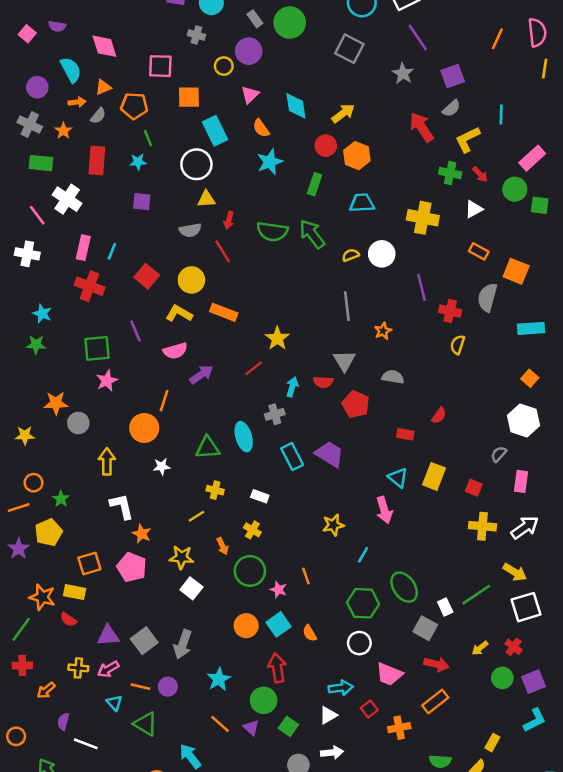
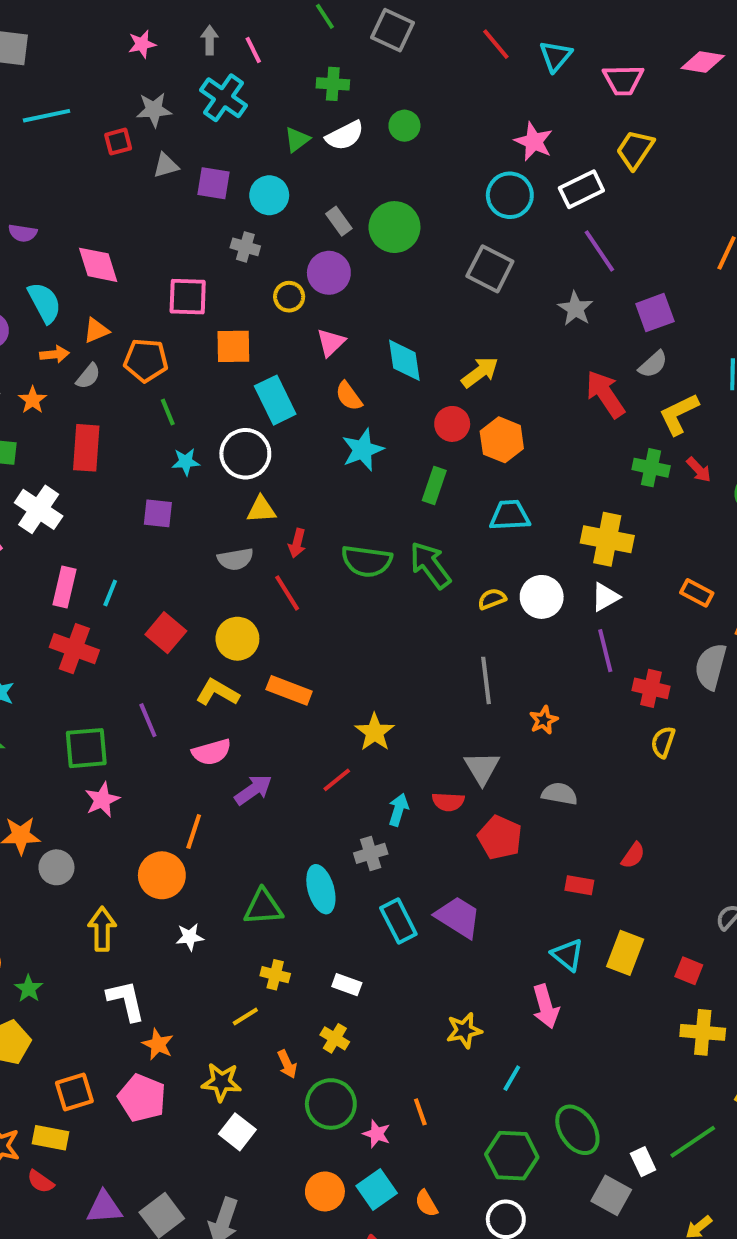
cyan star: (138, 162) -> (186, 462), moved
white triangle: (474, 209) -> (605, 597), moved

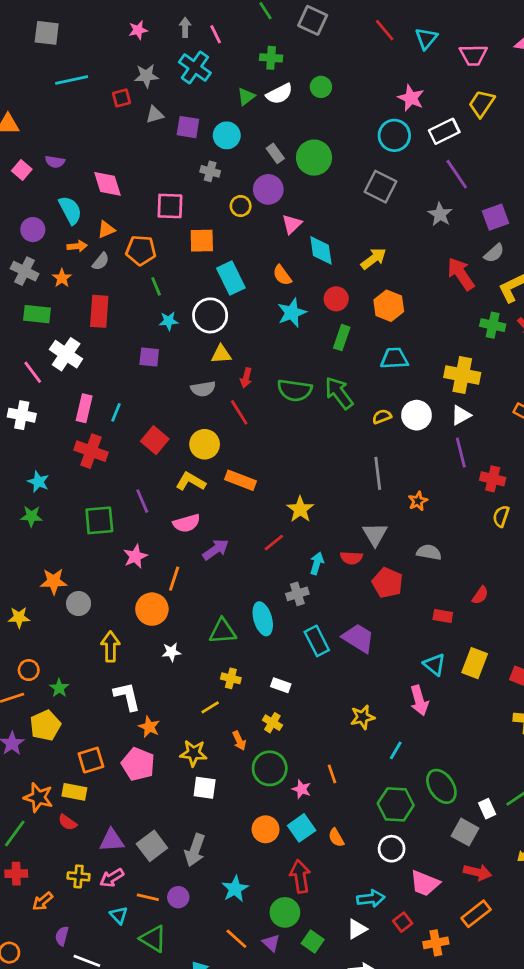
pink triangle: (331, 342) -> (292, 224), moved
red circle: (452, 424) -> (336, 299), moved
pink star: (102, 800) -> (135, 556), moved
white square: (237, 1132) -> (205, 788), turned -30

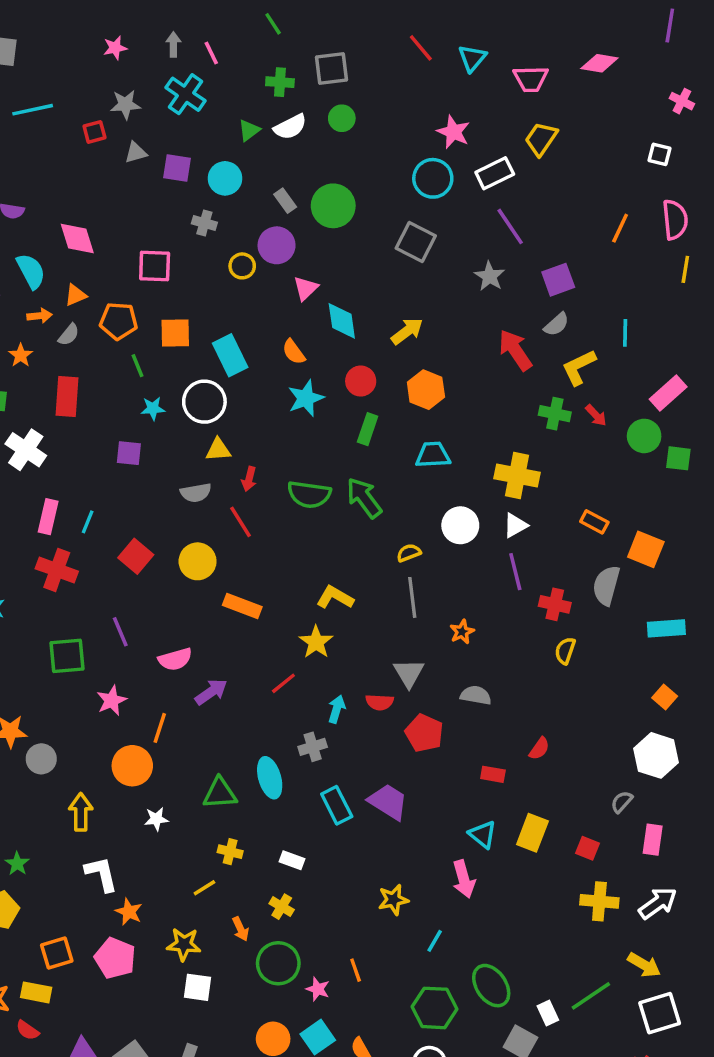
gray square: (313, 20) -> (331, 68), moved, turned -32
orange square: (202, 241) -> (175, 333), moved
yellow semicircle: (382, 417) -> (409, 553), moved
yellow L-shape: (191, 482) -> (335, 597), moved

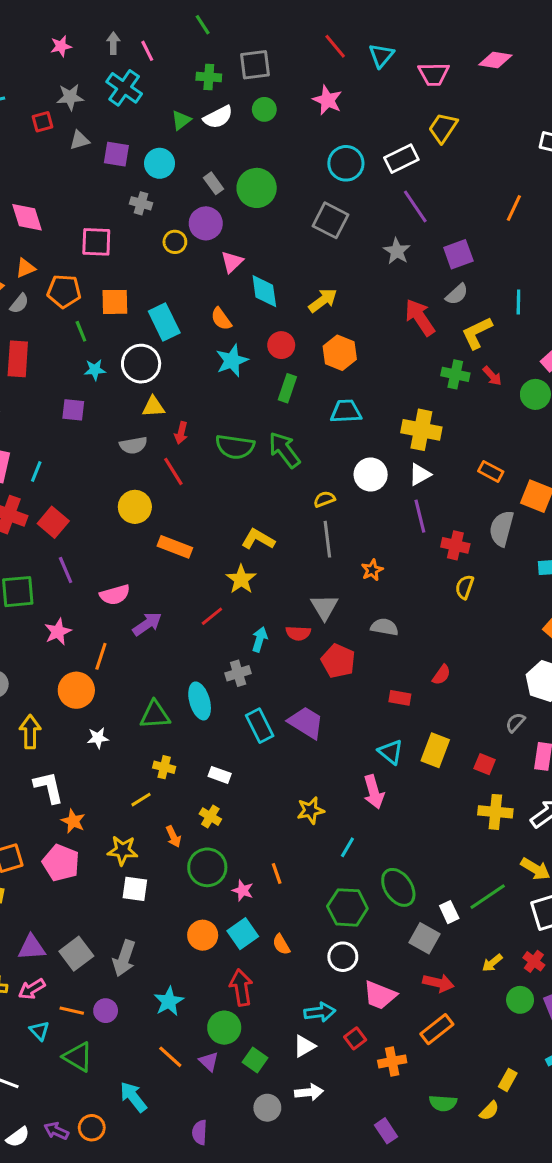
pink star: (453, 132) -> (327, 100), moved
red square: (136, 556) -> (53, 522), moved

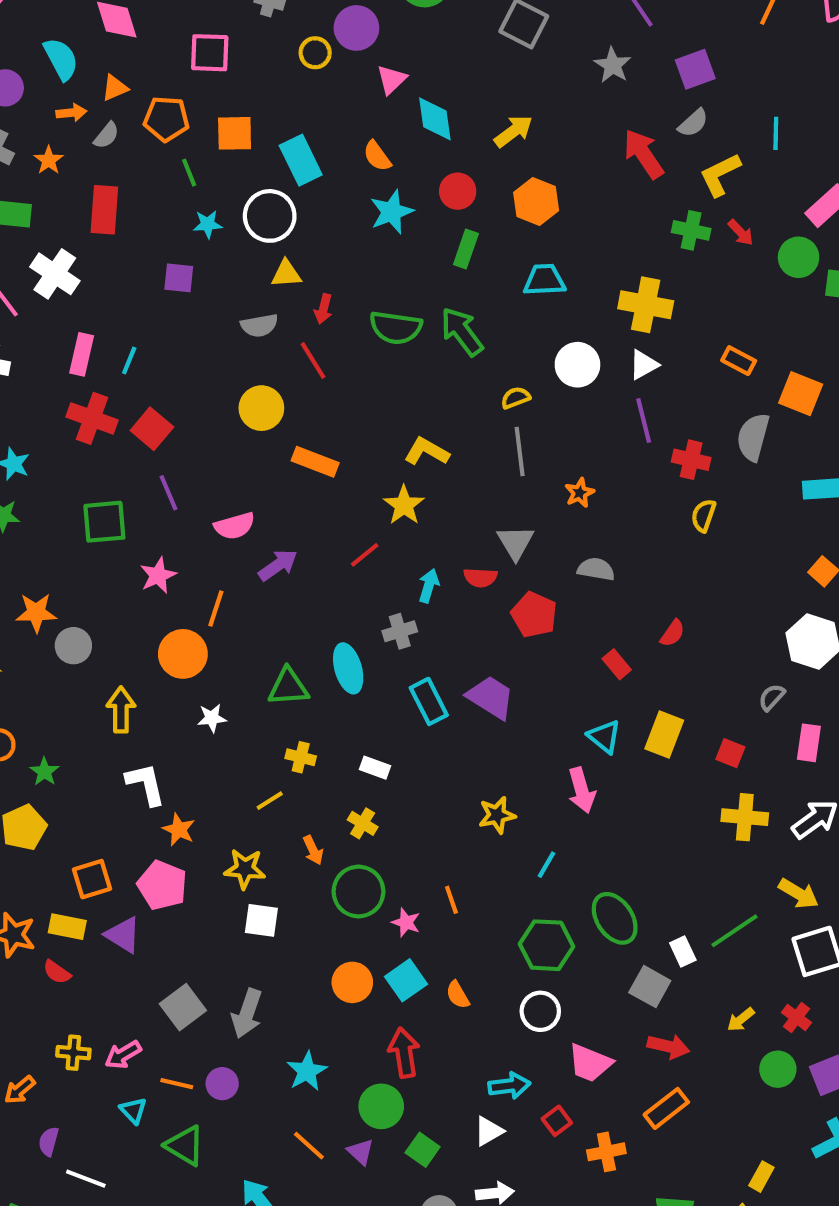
red rectangle: (400, 698) -> (617, 664), turned 40
purple triangle: (32, 947) -> (123, 935), moved, turned 36

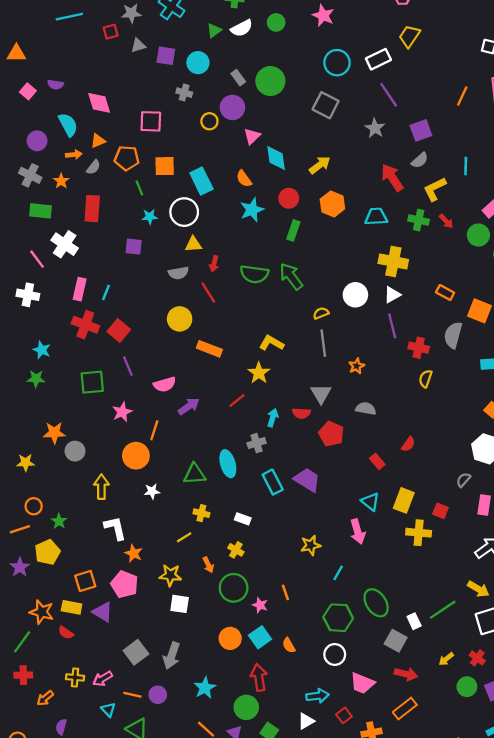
cyan trapezoid: (544, 280) -> (376, 217), moved
yellow cross: (745, 817) -> (419, 533), moved

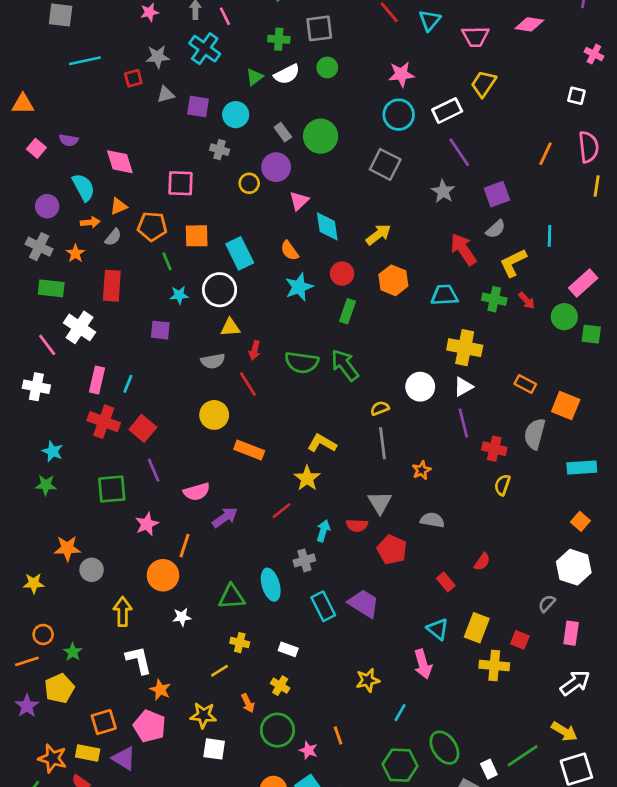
pink star: (323, 16) -> (401, 74), moved, turned -30

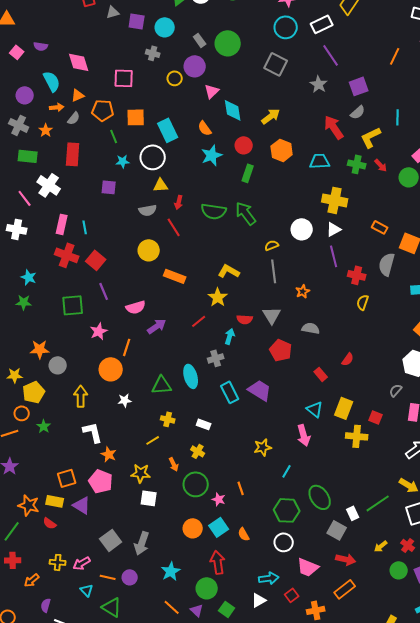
cyan line: (128, 384) -> (85, 227), turned -32
red semicircle: (357, 525) -> (245, 319), moved
yellow pentagon: (59, 688) -> (34, 392), moved

